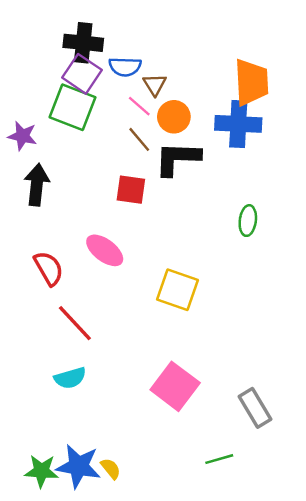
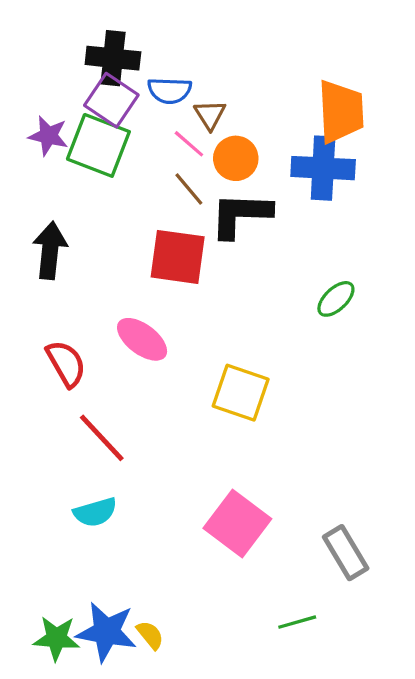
purple star: (22, 136) -> (48, 136), moved
red square: (131, 190) -> (178, 257), size x1.4
green ellipse: (248, 221) -> (336, 299), turned 40

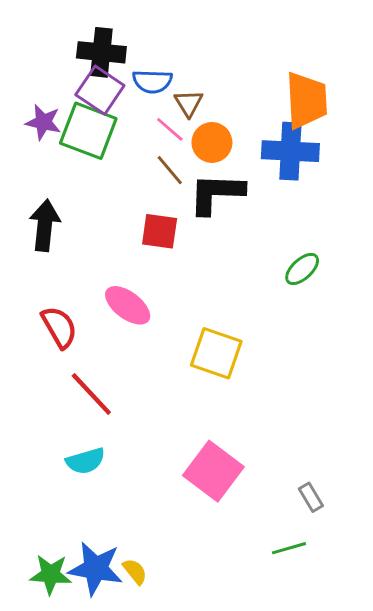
red square: (178, 257) -> (160, 231), size x0.7
gray rectangle: (346, 553) -> (311, 497), size x0.6
green line: (297, 622) -> (289, 548), moved

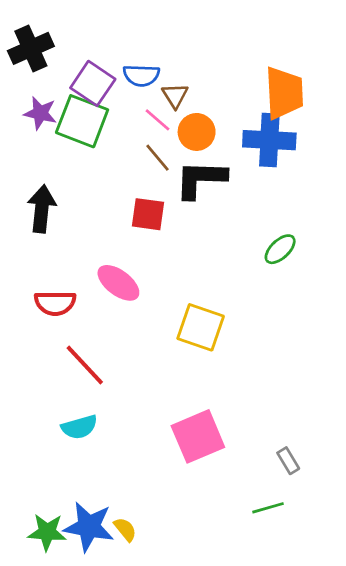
black cross: (101, 52) -> (31, 48), moved, turned -30
red semicircle: (59, 327) -> (55, 303), turned 120
pink square: (213, 471) -> (198, 436), turned 30

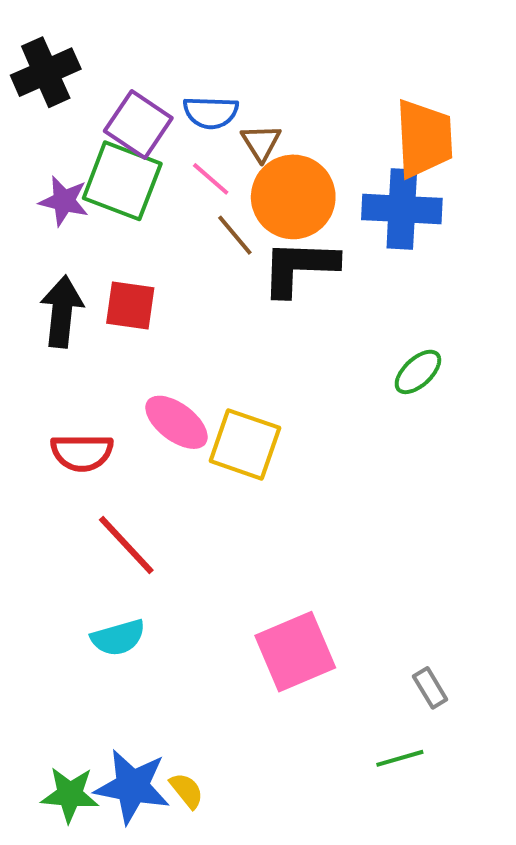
purple star: (40, 113) -> (64, 201), moved
pink line: (158, 120) -> (211, 179), moved
orange circle: (197, 132) -> (293, 197), size x1.5
red square: (148, 214) -> (130, 306), moved
yellow square: (201, 327) -> (245, 444), moved

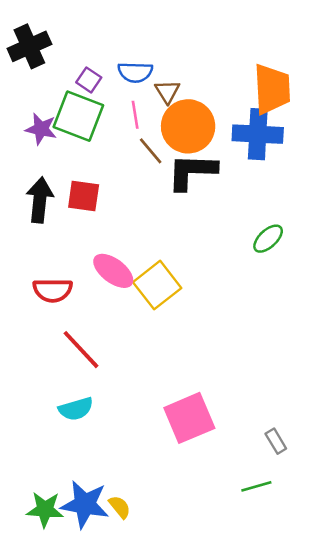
purple square: (138, 124) -> (89, 80), size x0.6
pink line: (211, 179) -> (135, 115), turned 40
yellow square: (245, 444) -> (157, 285), turned 33

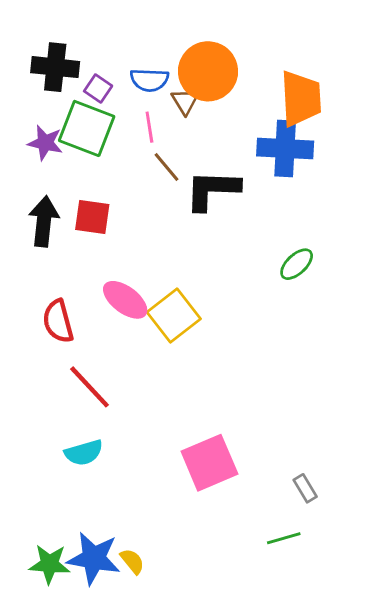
black cross: (29, 46) -> (55, 67), moved, turned 30
orange circle: (188, 126) -> (208, 71), moved
red semicircle: (53, 290) -> (58, 321), turned 75

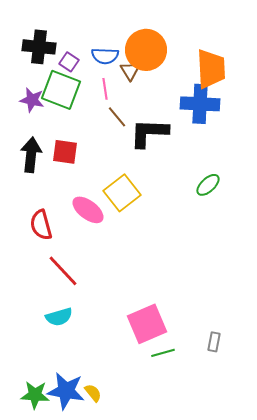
yellow square: (174, 316) -> (122, 193), moved
gray rectangle: (305, 488) -> (214, 342), turned 42
green line: (284, 538) -> (163, 353), moved

